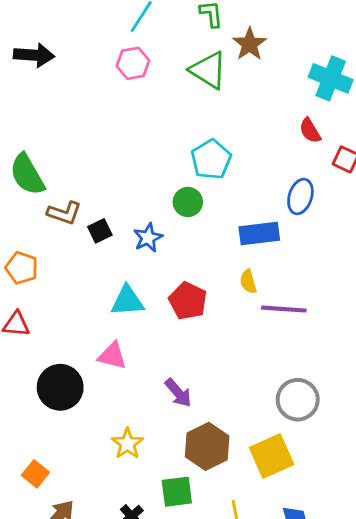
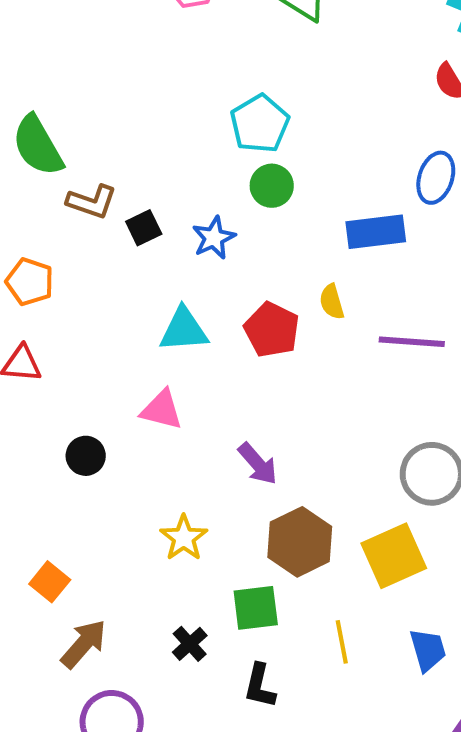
cyan pentagon: (211, 159) -> (260, 124), moved
yellow semicircle: (248, 282) -> (332, 302), moved
black circle: (60, 387) -> (86, 456), size x0.6

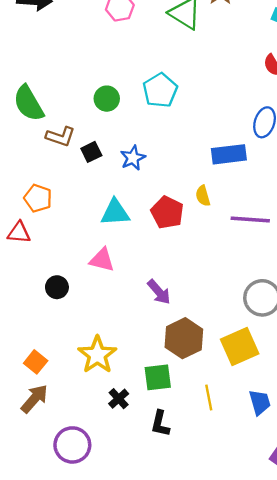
green circle: (272, 186) -> (107, 99), moved
orange pentagon: (30, 282) -> (38, 198), moved
yellow star: (184, 538) -> (97, 355), moved, size x1.4
brown arrow: (84, 644) -> (34, 399), moved

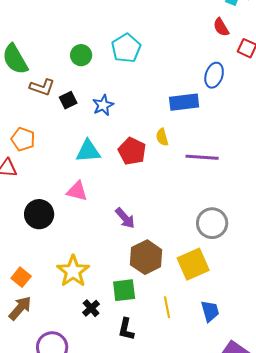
black circle: (57, 287) -> (39, 214), size x1.5

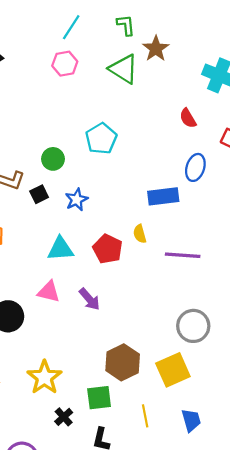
red semicircle: (221, 27) -> (188, 118), moved
green circle: (81, 55) -> (53, 159), moved
purple arrow: (125, 218) -> (89, 299), moved

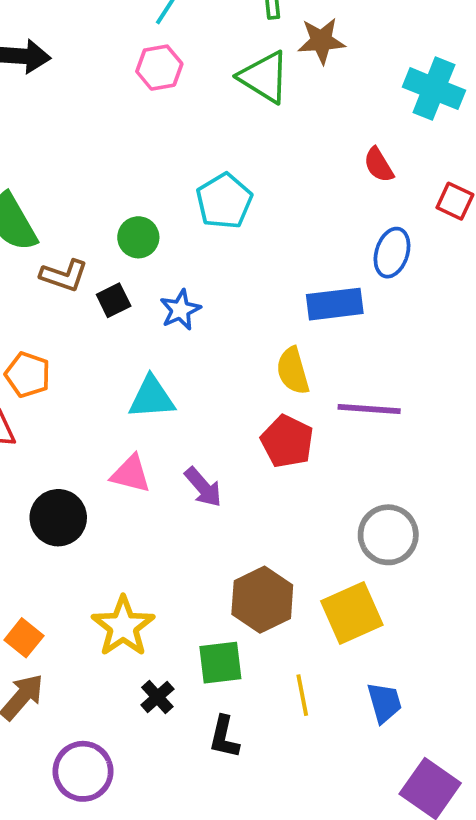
brown star: (156, 49) -> (321, 41), turned 30
yellow semicircle: (140, 234) -> (293, 371), size x1.4
red pentagon: (108, 249) -> (287, 441), moved

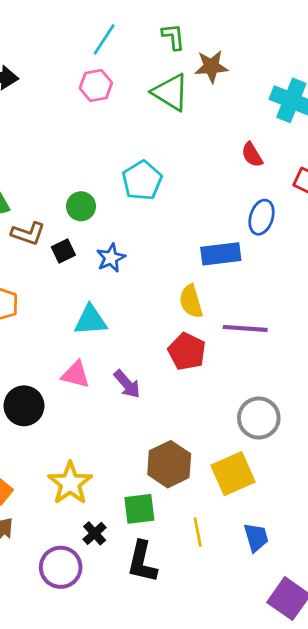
black L-shape: (224, 737) -> (142, 562), size x1.4
purple circle: (83, 771) -> (61, 567), moved

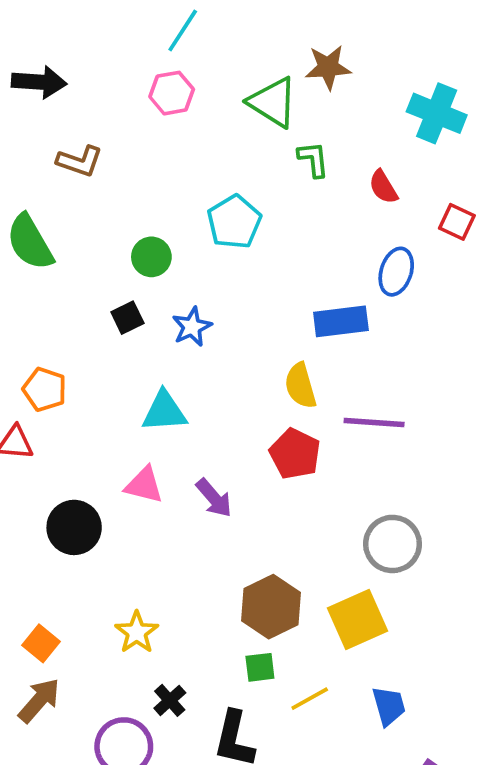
green L-shape: (173, 37) -> (313, 159), moved
brown L-shape: (28, 233) -> (80, 161), moved
yellow star: (70, 483) -> (137, 632), size x0.7
green square: (139, 509) -> (260, 667), moved, size x0.7
yellow line: (198, 532) -> (310, 699), turned 72

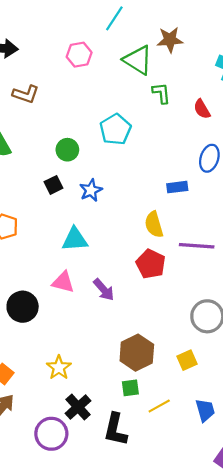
cyan line: (183, 30) -> (114, 18), moved
blue rectangle: (341, 321) -> (177, 187), size x0.7
yellow square: (358, 619) -> (187, 360), size x0.6
black cross: (170, 700) -> (78, 407), size x1.4

